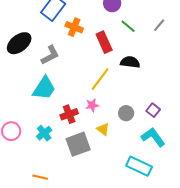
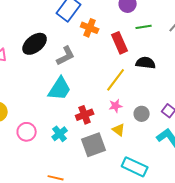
green line: (128, 26) -> (144, 27), turned -49
pink star: (92, 105) -> (116, 106), moved
cyan rectangle: (139, 166) -> (135, 167), moved

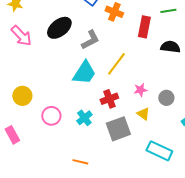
red rectangle: (120, 43) -> (144, 27), turned 35
yellow line: (116, 80) -> (116, 64), moved

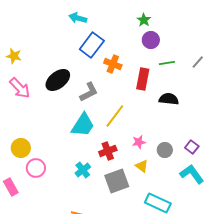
pink circle: (51, 116) -> (36, 168), moved

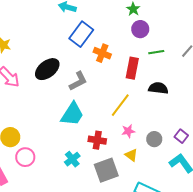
yellow line: (115, 116) -> (120, 105), moved
red cross: (108, 151) -> (97, 140), turned 30

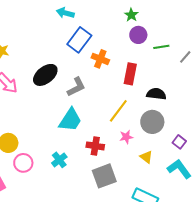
green line: (156, 52) -> (161, 47), moved
gray circle: (154, 139) -> (152, 122), moved, size x1.5
yellow triangle: (131, 155) -> (146, 157), moved
cyan cross: (72, 159) -> (59, 160), moved

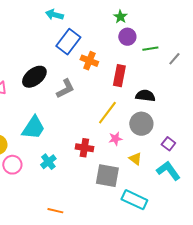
cyan trapezoid: (70, 120) -> (33, 128), moved
gray square: (104, 176) -> (107, 176), moved, turned 30

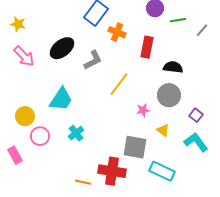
yellow line: (107, 113) -> (119, 84), moved
red cross: (84, 148) -> (112, 171), moved, size x1.5

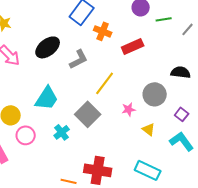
red rectangle: (147, 47) -> (133, 46), turned 55
black semicircle: (173, 67) -> (181, 72), moved
gray square: (135, 147) -> (88, 114), moved, turned 35

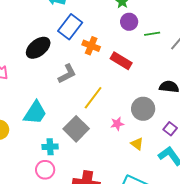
red rectangle: (133, 46) -> (121, 61), turned 55
black ellipse: (48, 47) -> (38, 48), moved
cyan cross: (62, 132) -> (50, 147), turned 35
pink circle: (26, 135) -> (45, 170), moved

